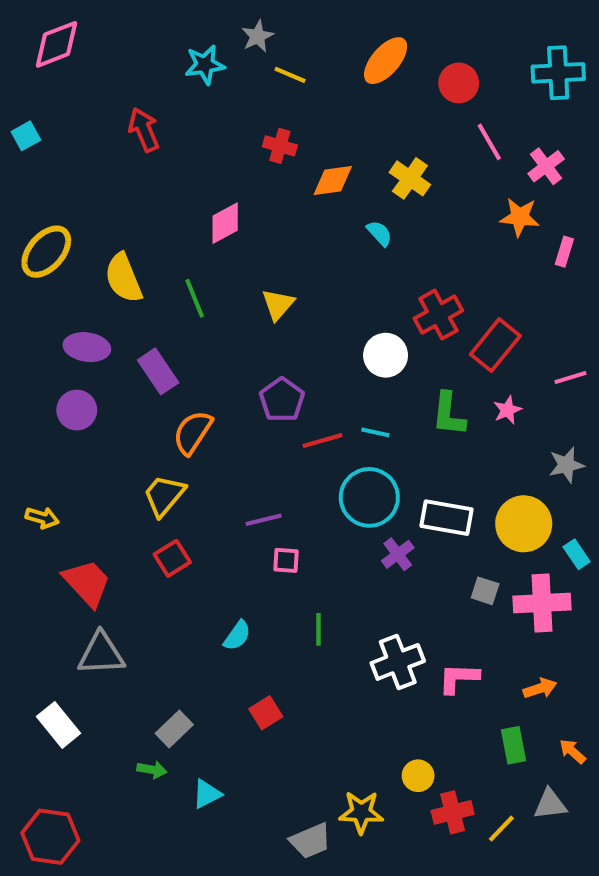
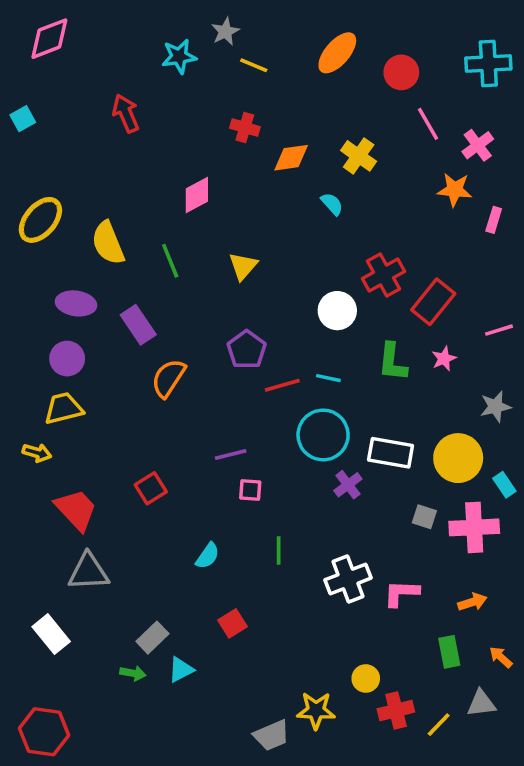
yellow trapezoid: (164, 495) -> (64, 408), moved, turned 36
cyan triangle: (207, 794) -> (181, 670), moved

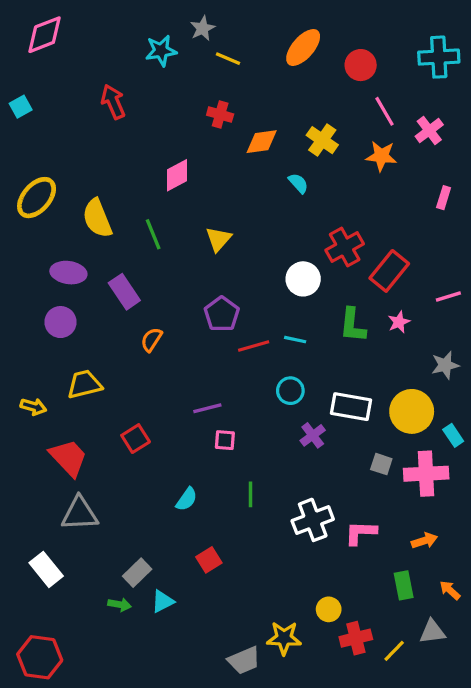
orange star: (455, 190) -> (381, 156), moved
orange semicircle: (168, 378) -> (151, 340), size x0.7
yellow trapezoid: (64, 408) -> (84, 384), moved
cyan circle: (323, 435) -> (290, 391), size x0.6

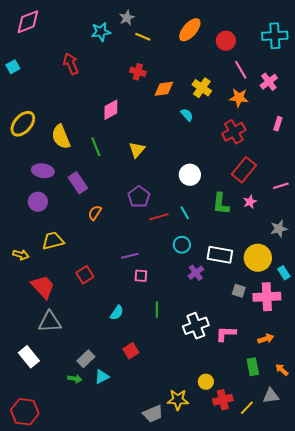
red cross: (345, 247) -> (234, 132), moved
cyan line: (295, 340) -> (185, 213), turned 48

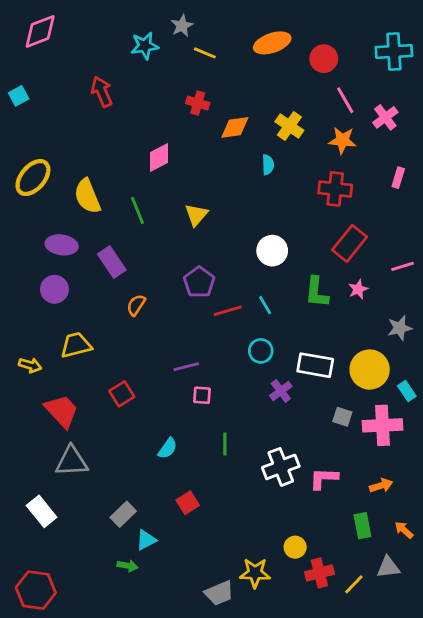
orange ellipse: (190, 30) -> (272, 43), turned 30
cyan semicircle: (187, 115) -> (268, 165), turned 40
red cross: (234, 132) -> (335, 189), turned 35
green arrow: (75, 379) -> (127, 566), moved

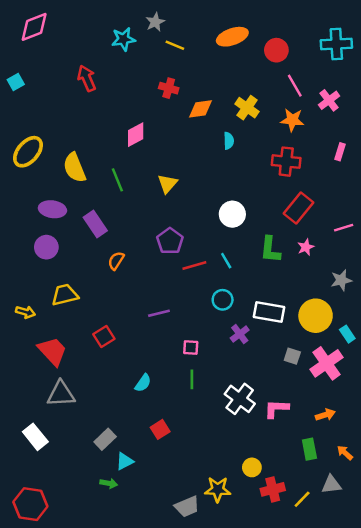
pink square: (202, 395) -> (191, 347), moved
pink cross: (382, 425) -> (327, 363), turned -32
white cross: (281, 467) -> (240, 399), turned -32

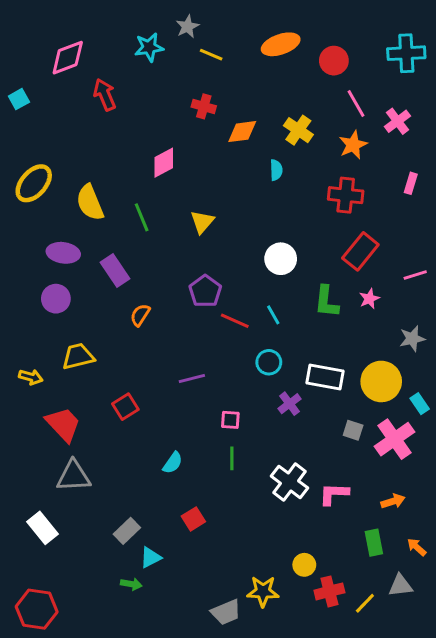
pink diamond: (34, 27) -> (68, 58), moved
orange star: (292, 120) -> (353, 145), turned -30
red line: (194, 266) -> (235, 321), turned 40

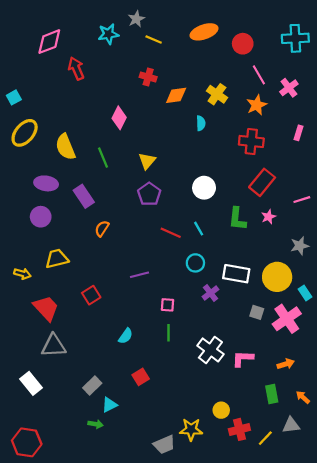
cyan square: (19, 99) -> (14, 97), moved
pink diamond: (164, 163) -> (119, 118), turned -35
purple pentagon: (205, 291) -> (149, 194), moved

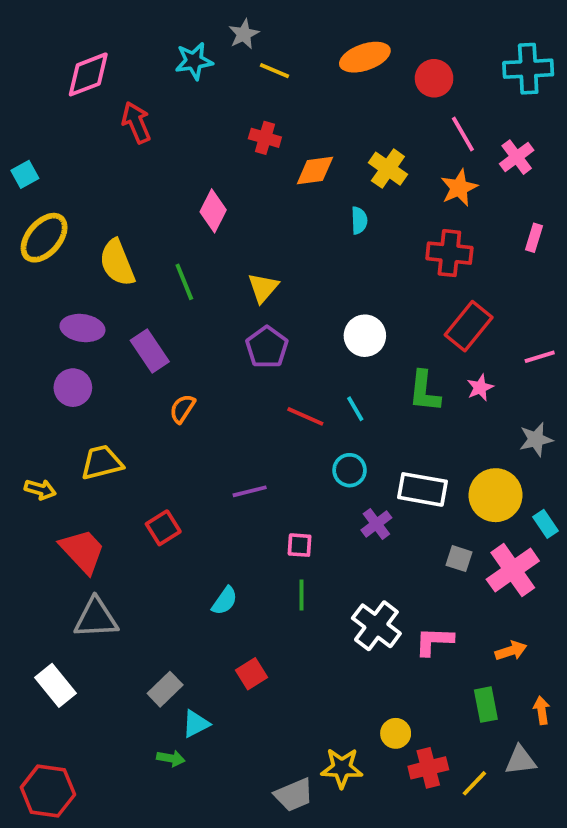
orange arrow: (303, 397) -> (542, 710), turned 40

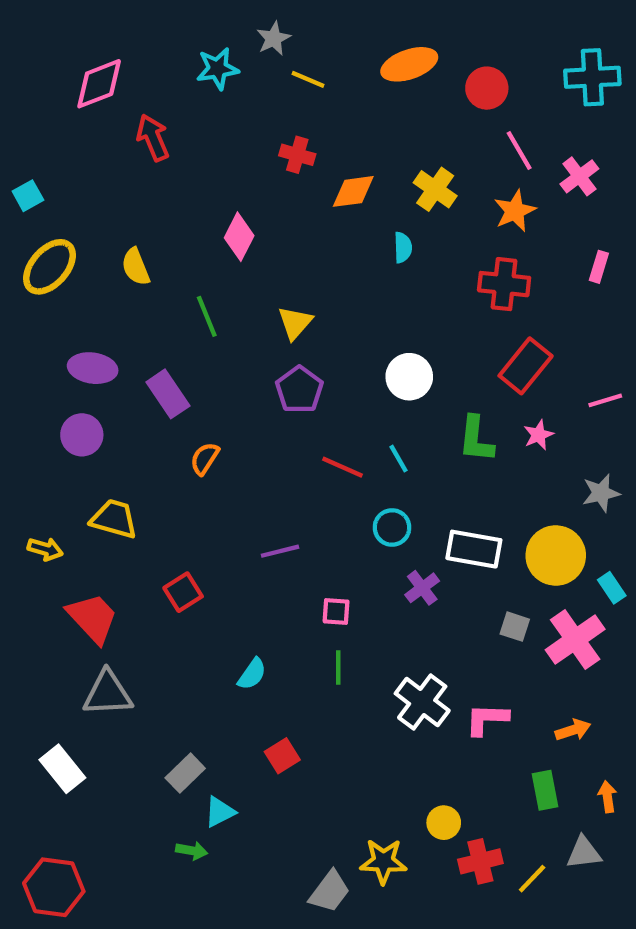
yellow semicircle: (117, 263) -> (136, 267), moved, size x0.7
yellow trapezoid: (102, 462) -> (114, 519), turned 30
gray trapezoid: (294, 795) -> (330, 892), turned -30

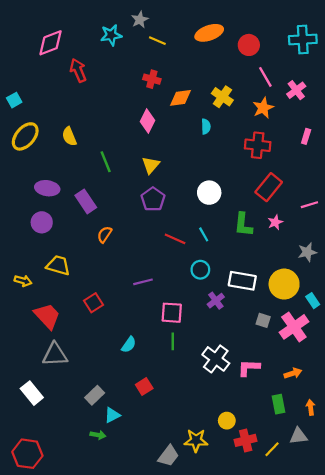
pink diamond: (239, 237) -> (147, 121), moved
pink square: (336, 612) -> (172, 313), size x1.5

